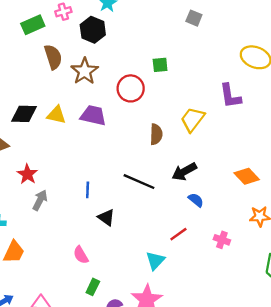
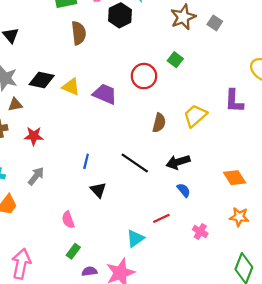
green square: (160, 65) -> (175, 60), turned 32
brown star: (85, 71) -> (183, 17), moved
red star: (27, 174) -> (34, 136), turned 30
gray arrow: (40, 200) -> (36, 176), moved

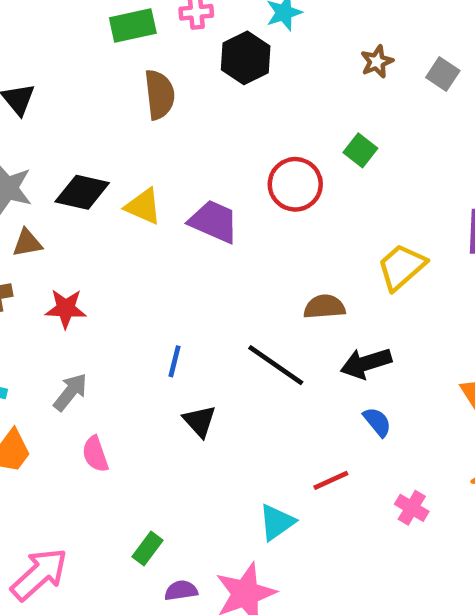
brown star: (183, 17) -> (377, 62), size x0.6
brown semicircle: (159, 123) -> (324, 307), moved, turned -108
pink semicircle: (68, 220) -> (95, 454), moved
pink arrow: (21, 264) -> (39, 574), turned 36

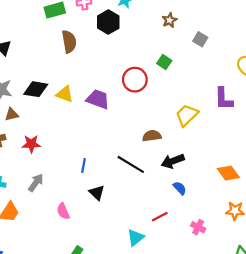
gray square: (443, 74) -> (200, 39), moved
pink semicircle: (95, 454) -> (63, 211), moved

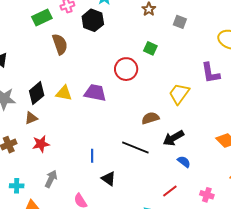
black diamond: (36, 89) -> (37, 93), turned -40
brown triangle: (12, 114) -> (31, 118), moved

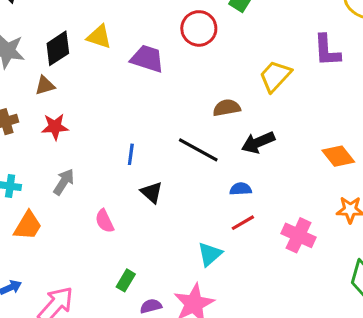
yellow triangle: (64, 93) -> (99, 37), moved
blue semicircle: (184, 162) -> (241, 189), moved, turned -48
pink cross: (207, 195) -> (298, 235), size x1.5

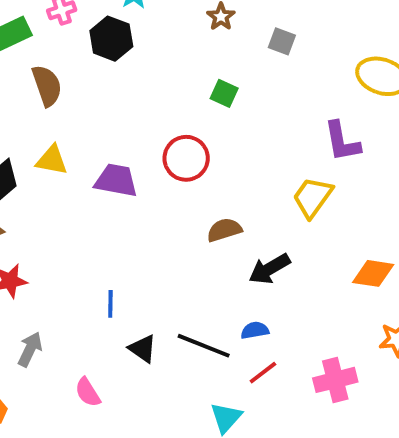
red circle: (199, 28) -> (186, 158), moved
yellow trapezoid: (275, 76) -> (313, 197), moved
black line: (198, 150) -> (204, 346), moved
orange diamond: (338, 156) -> (373, 273), turned -36
pink cross: (298, 235) -> (335, 380), turned -32

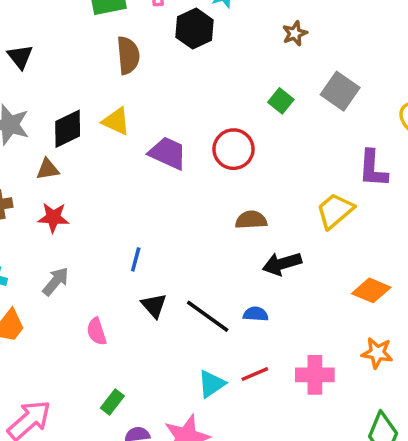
gray square: (282, 41) -> (340, 91), moved, size x1.5
red line: (263, 373) -> (255, 374), moved

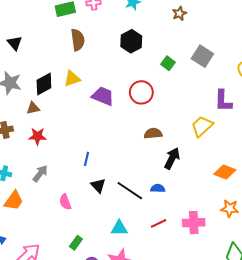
black hexagon: (194, 29) -> (131, 41), moved
brown star: (295, 33) -> (179, 13), moved
yellow triangle: (116, 121) -> (72, 79), turned -42
black arrow: (282, 264) -> (172, 158), turned 135
cyan triangle: (211, 384) -> (119, 228), moved, turned 36

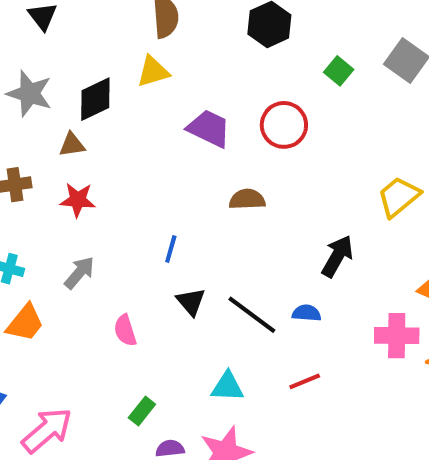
yellow triangle: (72, 79) -> (153, 72), moved
brown semicircle: (153, 133) -> (247, 199), moved
pink cross: (194, 223) -> (397, 336), moved

